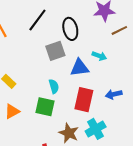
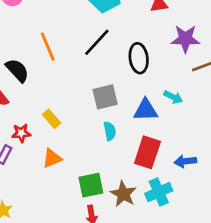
gray square: (55, 51) -> (105, 97), moved
blue arrow: (114, 94) -> (185, 161), moved
green square: (45, 107) -> (91, 185), moved, turned -30

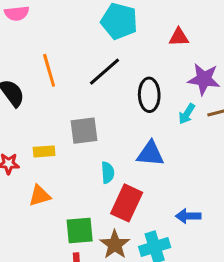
gray square: (105, 97) -> (84, 131), moved
cyan arrow: (173, 97) -> (187, 114), moved, turned 90
yellow rectangle: (52, 119) -> (44, 151), turned -60
red rectangle: (147, 152) -> (127, 203), moved

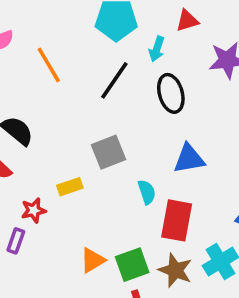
orange line: (49, 70) -> (49, 65), moved
cyan arrow: (187, 114) -> (157, 49), moved
orange triangle: (40, 196) -> (93, 260), moved

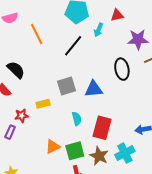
black ellipse: (171, 93) -> (122, 69), moved
blue triangle: (189, 159) -> (94, 89), moved
cyan semicircle: (147, 192) -> (77, 119), moved

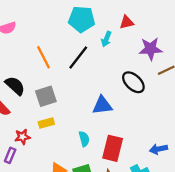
orange line: (37, 34) -> (44, 57), moved
black ellipse: (122, 69) -> (133, 82), turned -35
gray square: (67, 86) -> (46, 96), moved

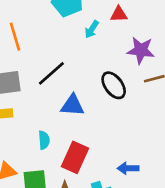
black line: (78, 57) -> (51, 73), moved

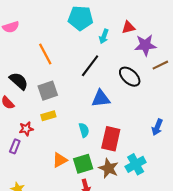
red triangle: (119, 14) -> (128, 27), moved
black line: (51, 73) -> (90, 66), moved
blue arrow: (128, 168) -> (157, 127), moved, turned -56

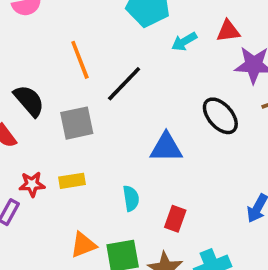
cyan arrow: (104, 36) -> (184, 41), turned 32
black line: (90, 66) -> (124, 84), moved
yellow rectangle: (48, 116) -> (72, 181), moved
red rectangle: (111, 139) -> (175, 219), size x0.6

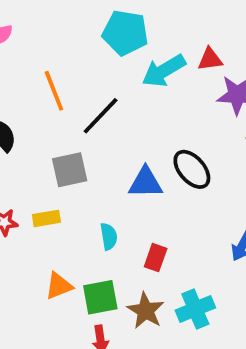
cyan arrow: (184, 41) -> (164, 71), size x1.6
black ellipse: (220, 116) -> (192, 169), moved
gray square: (77, 123) -> (70, 170), moved

